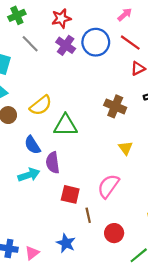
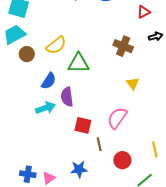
blue semicircle: (32, 145) -> (49, 81), turned -114
blue star: (66, 243) -> (79, 169), turned -30

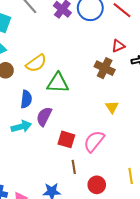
red triangle: (144, 12) -> (118, 46), moved
blue semicircle: (49, 81) -> (26, 99), turned -30
purple semicircle: (67, 97) -> (44, 117), turned 30
red square: (83, 125) -> (66, 139), moved

